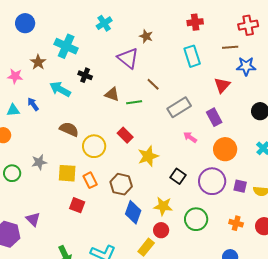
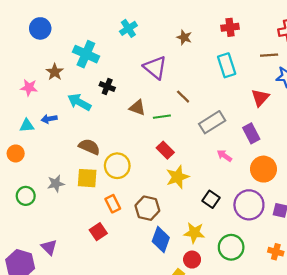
brown star: (146, 36) -> (184, 37), moved
blue arrow: (33, 104) -> (49, 119), turned -64
red rectangle: (125, 135) -> (165, 150), moved
yellow square: (67, 173) -> (87, 178), moved
red square: (77, 205) -> (98, 232), turned 35

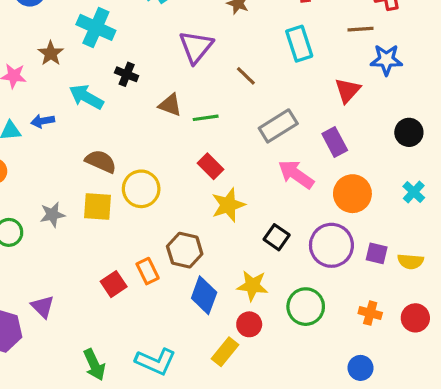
purple triangle: (155, 67) -> (196, 47), turned 30
brown line: (183, 97) -> (246, 76), moved
pink arrow: (224, 156) -> (296, 174), size x1.6
orange rectangle: (113, 204) -> (148, 271), moved

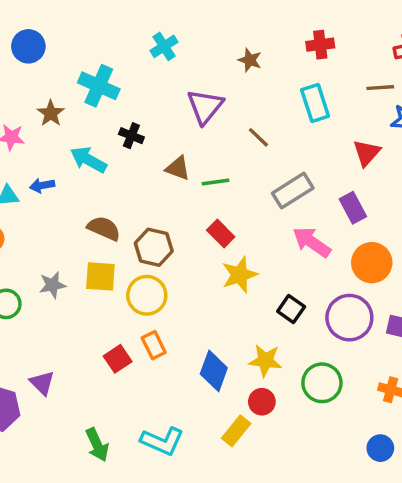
yellow circle: (141, 189) -> (147, 295), moved
brown hexagon: (185, 250) -> (154, 247), moved

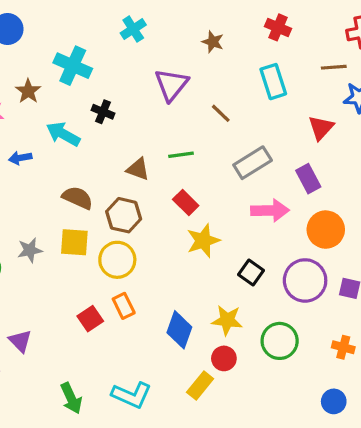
red cross: (320, 45) -> (278, 27), turned 30
brown triangle: (178, 168) -> (138, 169), moved
pink arrow: (312, 242) -> (270, 210), turned 144

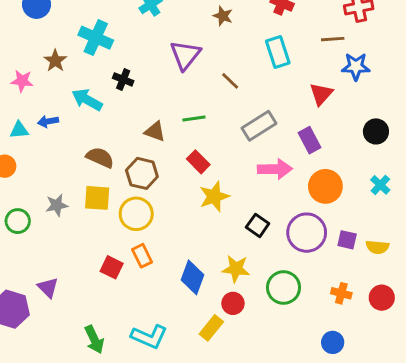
red square: (90, 319) -> (112, 267), turned -30

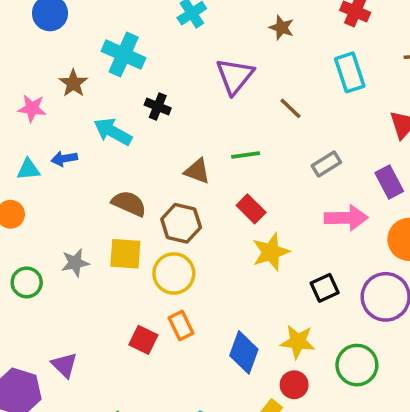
gray rectangle: (259, 126) -> (326, 164), size x0.7
black square: (258, 225) -> (325, 288), turned 30

